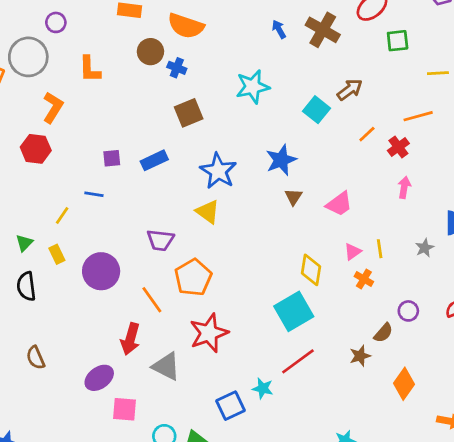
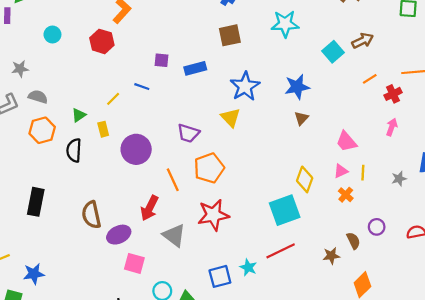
pink trapezoid: (339, 204) -> (346, 141), moved, turned 75
brown semicircle: (383, 333) -> (353, 241), turned -77
brown semicircle: (36, 358) -> (91, 215), moved, size x1.4

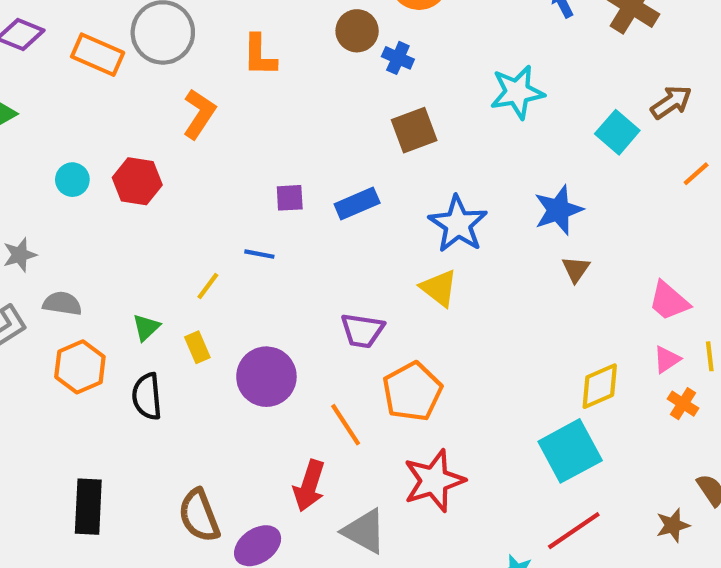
red hexagon: (102, 41) -> (137, 181), moved
yellow diamond: (305, 179) -> (600, 386), turned 55

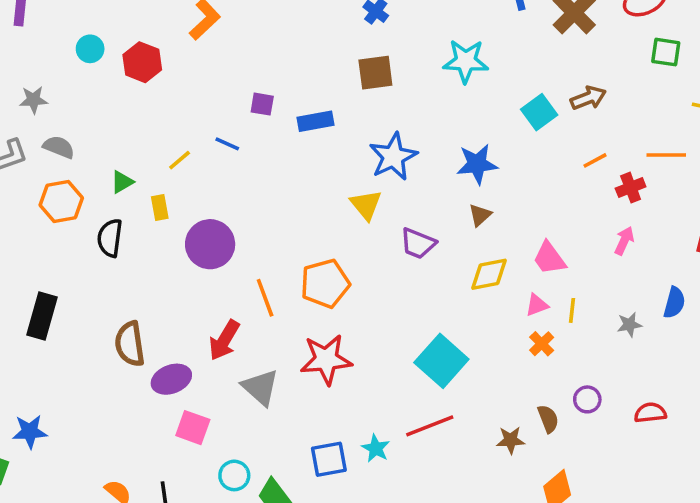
purple trapezoid: (362, 331) -> (418, 243), moved
yellow diamond: (600, 386) -> (489, 274), moved
cyan square: (570, 451) -> (441, 361), turned -33

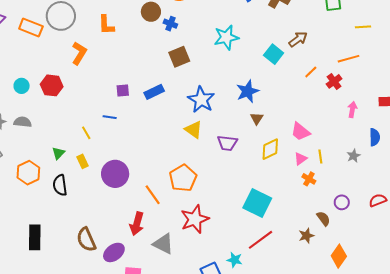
gray semicircle: (59, 147) -> (23, 122), moved
yellow line: (180, 160) -> (86, 133), turned -64
pink arrow: (624, 241) -> (352, 110), moved

